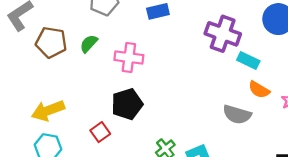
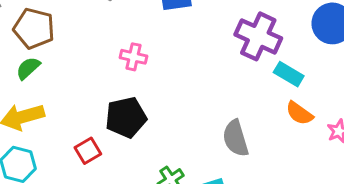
green semicircle: (89, 44) -> (28, 68), moved
pink cross: (129, 58) -> (133, 57), size x0.7
gray semicircle: (237, 114) -> (236, 138), moved, turned 52

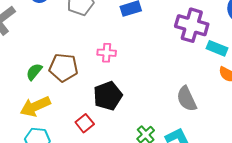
brown pentagon: (34, 28) -> (64, 68), moved

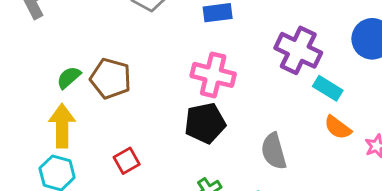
pink cross: (107, 53) -> (213, 75), moved, size x1.6
black pentagon: (108, 96) -> (205, 123), moved
yellow arrow: (35, 106) -> (62, 126), turned 104

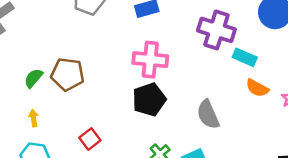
yellow arrow: (62, 126) -> (34, 118), size x0.5

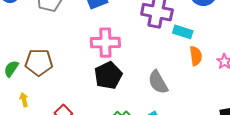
orange semicircle: (257, 88) -> (196, 56), turned -120
yellow arrow: (34, 118) -> (24, 100), moved

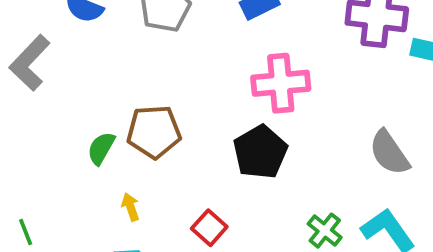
black pentagon: (108, 75) -> (260, 152), moved

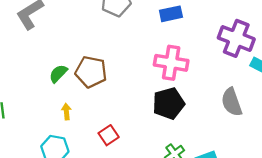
black pentagon: (260, 152) -> (169, 103), moved
gray semicircle: (389, 153) -> (232, 102), moved

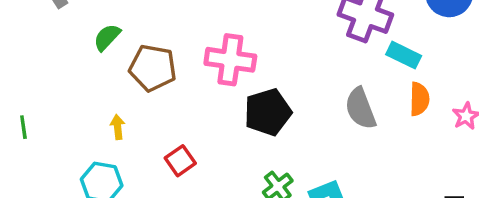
pink cross: (171, 63) -> (230, 60), moved
green semicircle: (58, 74) -> (107, 37), moved

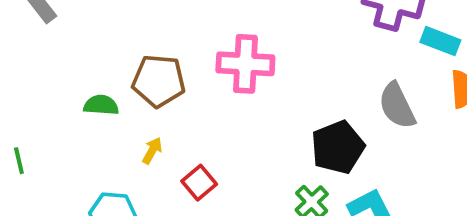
green semicircle: (107, 37) -> (101, 105), moved, turned 56
black pentagon: (268, 112) -> (338, 147), moved
yellow arrow: (118, 127) -> (152, 151), moved, turned 40

